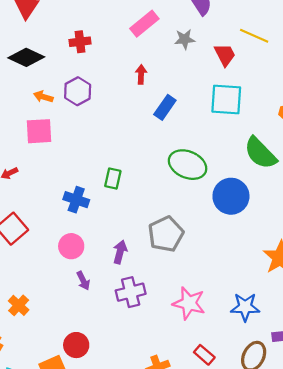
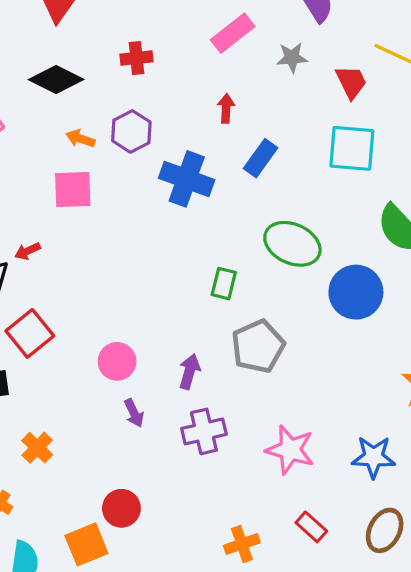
green rectangle: (113, 179) -> (224, 284), moved
blue cross: (76, 200) -> (187, 179), moved, size x1.4

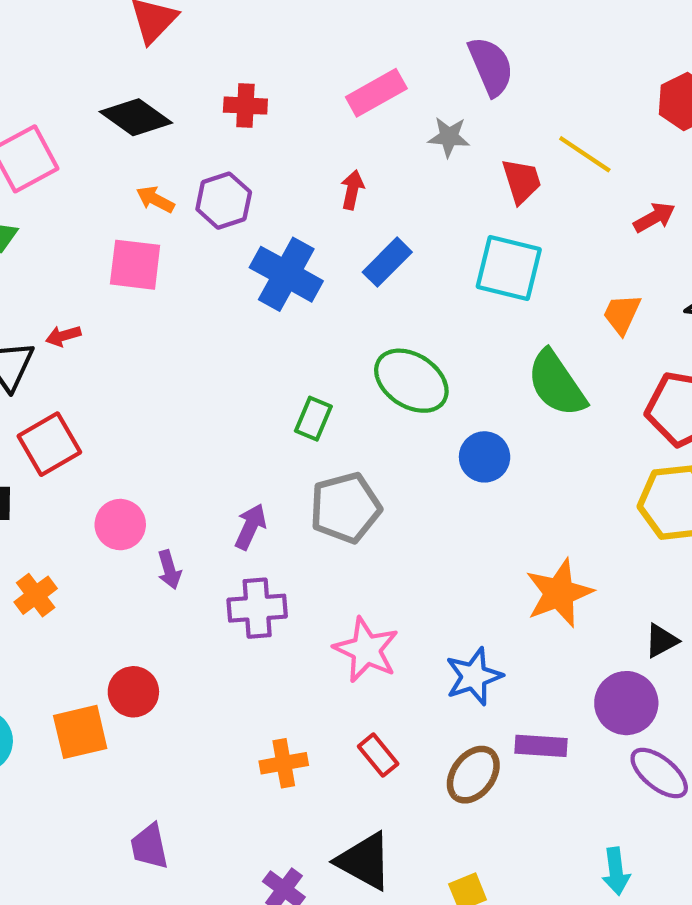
blue circle: (356, 292) -> (485, 457), size x0.7
pink circle: (117, 361) -> (120, 525), moved
blue star: (374, 457) -> (474, 676), turned -30

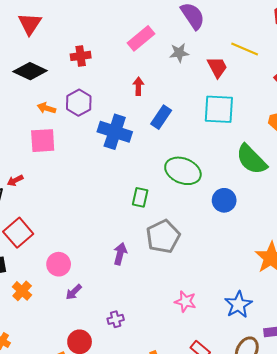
purple arrow: (169, 570) -> (74, 292), moved, turned 72
orange cross: (36, 595) -> (22, 291), moved
purple cross: (257, 608) -> (116, 319), moved, size x0.6
pink star: (366, 650) -> (185, 302), size x0.7

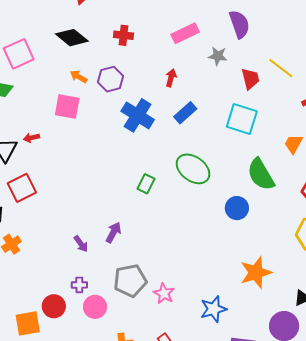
blue circle: (224, 200) -> (237, 208), moved
gray pentagon: (163, 236) -> (130, 281), moved
pink circle: (59, 264) -> (95, 307), moved
purple arrow: (74, 292) -> (81, 244), moved, turned -96
purple cross: (116, 319) -> (79, 285), moved

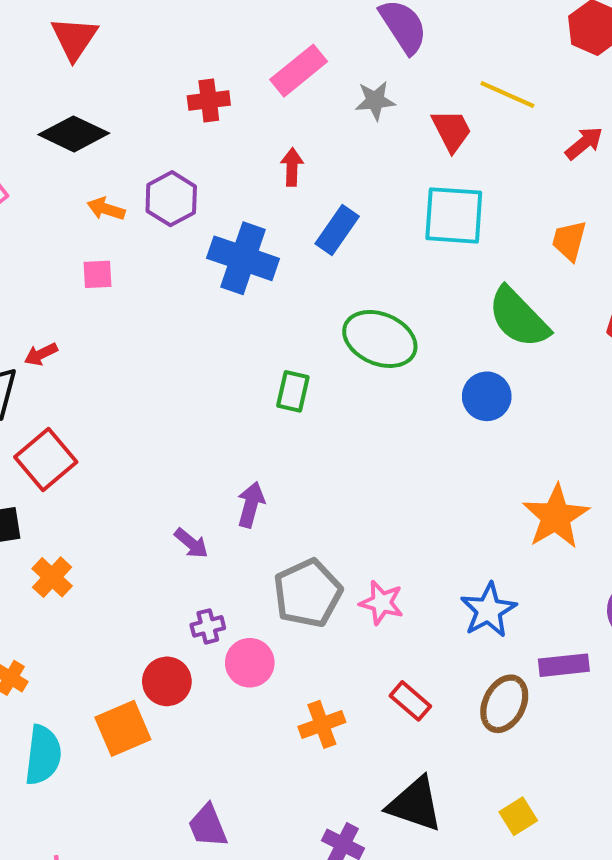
red cross: (123, 35) -> (209, 100), moved
pink square: (67, 106) -> (97, 274), size x0.6

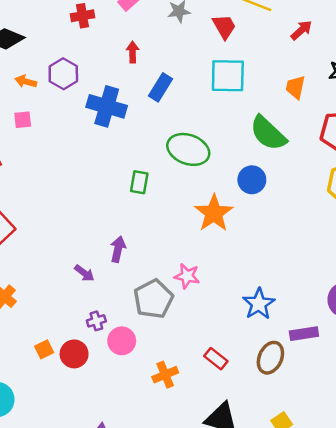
orange star: (556, 517) -> (214, 213), moved
pink star: (382, 603) -> (187, 276), moved
orange square: (123, 728) -> (44, 349), moved, size x0.6

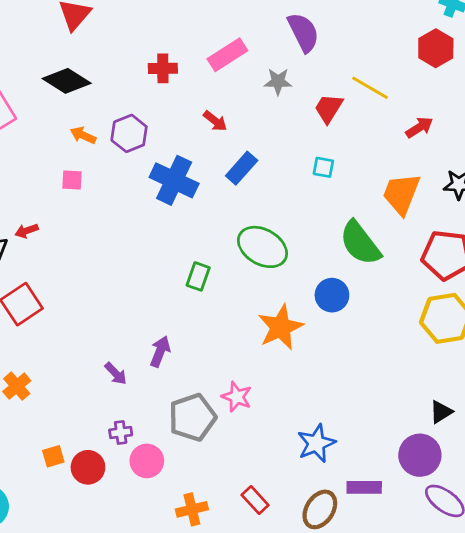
red trapezoid: (224, 27) -> (329, 108), turned -128
red arrow: (133, 52) -> (215, 121), turned 120
cyan square: (228, 76) -> (323, 167), size x0.5
orange trapezoid: (295, 87) -> (401, 194), size x1.5

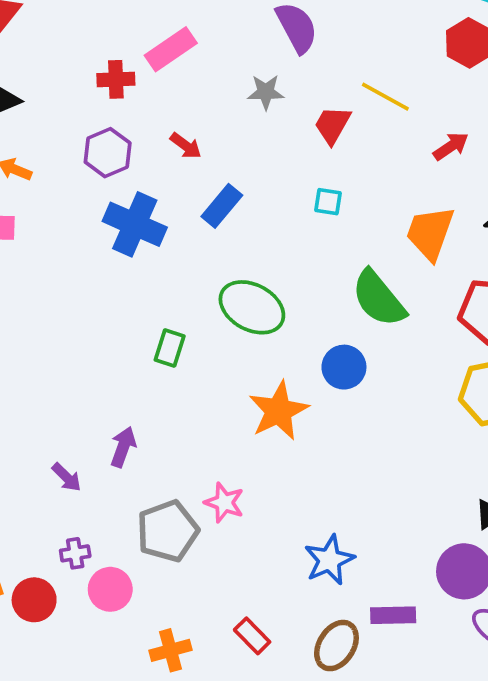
pink rectangle: (227, 55) -> (171, 49), moved
purple hexagon: (129, 133) -> (108, 153), moved

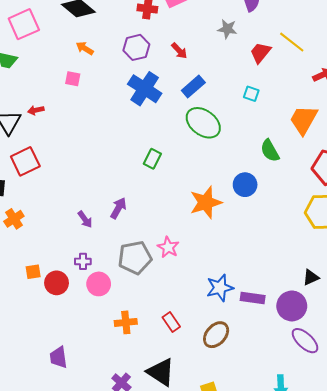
green semicircle: (379, 299) -> (270, 151), size x0.7
green ellipse: (252, 307) -> (203, 123), moved
purple rectangle: (393, 615) -> (253, 298), moved

